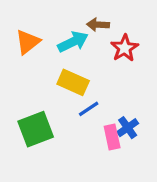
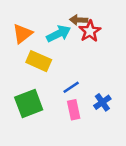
red star: (125, 48) -> (90, 31), moved
yellow rectangle: (73, 82) -> (39, 61), moved
pink rectangle: (112, 137) -> (74, 110), moved

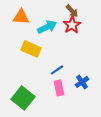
brown arrow: (79, 20) -> (72, 11), moved, turned -136
orange triangle: (22, 34) -> (21, 17), moved, turned 42
green square: (29, 104) -> (23, 98), moved, turned -30

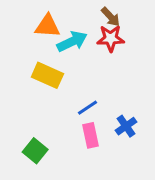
orange triangle: (21, 17) -> (47, 26), moved
red star: (72, 25) -> (111, 38), turned 30
green square: (23, 98) -> (35, 151), size x0.7

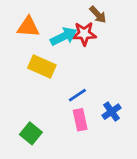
orange triangle: (47, 26) -> (28, 27), moved
red star: (111, 38) -> (84, 34), moved

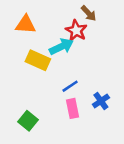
red star: (84, 34) -> (76, 31), turned 30
cyan arrow: (64, 36) -> (61, 47), moved

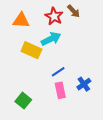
red star: (76, 31) -> (54, 16), moved

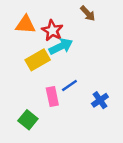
red star: (54, 16) -> (52, 31), moved
yellow rectangle: (31, 50) -> (38, 60), turned -54
pink rectangle: (60, 90) -> (52, 97), moved

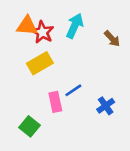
brown arrow: (88, 13) -> (112, 39), moved
red star: (52, 31) -> (42, 32), moved
cyan arrow: (61, 46) -> (75, 26), moved, turned -40

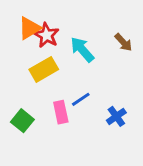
orange triangle: (27, 26) -> (29, 28), turned -35
cyan arrow: (75, 26) -> (82, 49), moved, turned -65
green square: (30, 126) -> (22, 121), moved

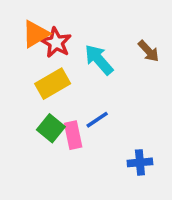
blue cross: (116, 116) -> (140, 162), moved, turned 30
green square: (22, 121) -> (51, 128), moved

